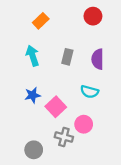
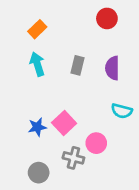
orange rectangle: (41, 21) -> (37, 29), moved
cyan semicircle: (89, 92) -> (122, 111), moved
blue star: (33, 95) -> (37, 127), moved

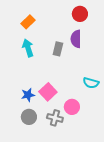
purple semicircle: (112, 68) -> (76, 39), moved
gray circle: (39, 173) -> (29, 117), moved

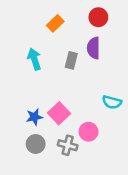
orange rectangle: (28, 22) -> (55, 23), moved

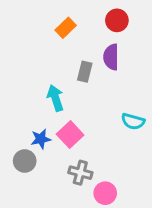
cyan arrow: (34, 59) -> (55, 98), moved
pink circle: (89, 132) -> (105, 193), moved
gray circle: (36, 144) -> (25, 161), moved

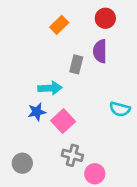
cyan arrow: (55, 98) -> (50, 88), turned 105
blue star: (41, 139) -> (37, 112), moved
gray circle: (25, 161) -> (22, 163), moved

